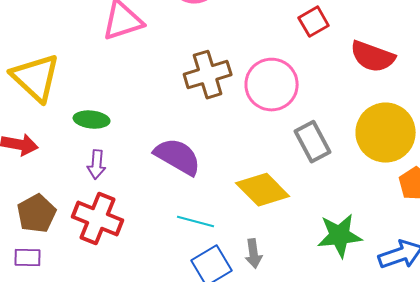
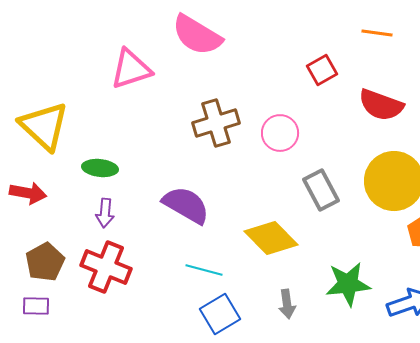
pink circle: (272, 85) -> (280, 133), size x0.7
gray arrow: (254, 254) -> (287, 304), moved

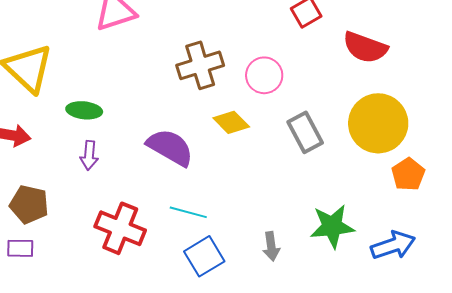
yellow diamond: (271, 238) -> (231, 122), moved, size x0.7
brown pentagon: (45, 262) -> (29, 204), turned -30
red cross: (106, 267) -> (120, 228), moved

